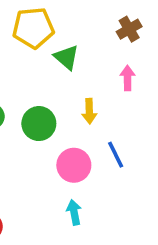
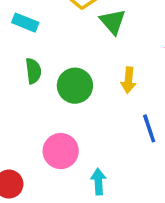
pink circle: (74, 165) -> (61, 151), moved

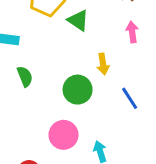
green circle: (75, 86) -> (78, 90), moved

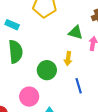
green triangle: (78, 20) -> (76, 32), moved, turned -35
green semicircle: (25, 76) -> (16, 52), size x1.6

